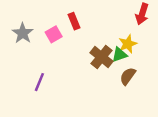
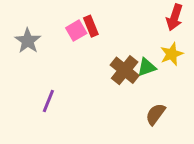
pink square: (54, 34) -> (76, 31), moved
yellow star: (128, 44) -> (172, 54), moved
brown semicircle: (128, 76) -> (155, 114), moved

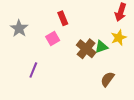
pink square: (76, 31) -> (53, 39), moved

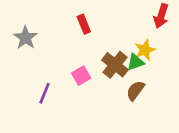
yellow star: (119, 38) -> (145, 50), moved
pink square: (53, 39) -> (81, 76), moved
brown semicircle: (107, 79) -> (135, 91), moved

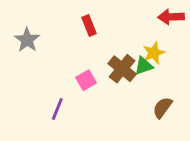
red arrow: (161, 16) -> (171, 17), turned 70
brown semicircle: (135, 91) -> (162, 108), moved
purple line: (44, 93) -> (57, 109), moved

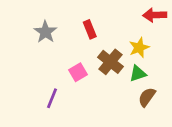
red rectangle: (89, 25) -> (90, 29), moved
gray star: (27, 40) -> (45, 32), moved
green triangle: (144, 66) -> (138, 74), moved

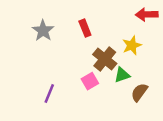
pink square: (78, 72) -> (90, 81), moved
green triangle: (138, 74) -> (122, 75), moved

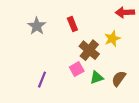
green triangle: (122, 75) -> (97, 77), moved

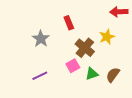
gray star: (37, 26) -> (41, 39), moved
purple line: (42, 80) -> (40, 76), turned 42

